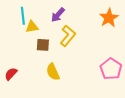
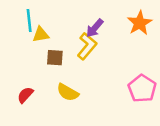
purple arrow: (58, 15) -> (95, 28), moved
yellow semicircle: (53, 72) -> (68, 92), turned -36
red semicircle: (11, 74) -> (25, 95), moved

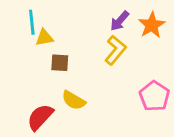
purple arrow: (95, 28) -> (120, 21), moved
yellow L-shape: (87, 46) -> (115, 50), moved
red semicircle: (25, 95) -> (40, 117), moved, size x1.5

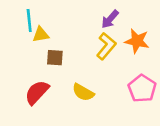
orange star: (152, 25) -> (137, 41), moved, turned -30
yellow semicircle: (74, 100) -> (83, 92), moved
red semicircle: (40, 117) -> (37, 92), moved

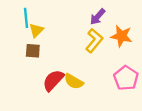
yellow triangle: (41, 35) -> (36, 30), turned -35
brown square: (55, 58) -> (33, 51), moved
red semicircle: (37, 92) -> (53, 80), moved

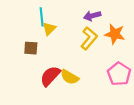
purple arrow: (98, 17) -> (92, 16), turned 35
cyan line: (26, 18) -> (42, 17), moved
yellow triangle: (36, 30) -> (49, 29), moved

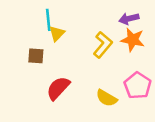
purple arrow: (92, 16) -> (129, 19), moved
yellow semicircle: (70, 77) -> (107, 98), moved

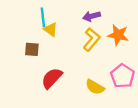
purple arrow: (129, 19) -> (92, 16), moved
yellow triangle: (57, 33) -> (51, 29), turned -40

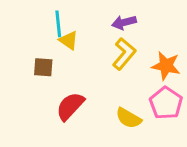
orange star: (118, 35) -> (166, 66), moved

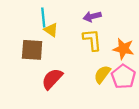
yellow L-shape: (124, 54) -> (92, 40), turned -45
brown square: (43, 67) -> (32, 50), size x1.5
yellow semicircle: (129, 118) -> (102, 74), moved, turned 96

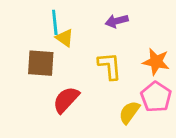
yellow L-shape: (92, 40) -> (110, 66), moved
yellow semicircle: (102, 74) -> (129, 112), moved

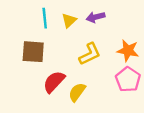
yellow triangle: (65, 38) -> (69, 20), moved, turned 42
yellow L-shape: (110, 66) -> (90, 54), turned 70
yellow semicircle: (129, 112) -> (77, 92), moved

